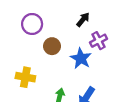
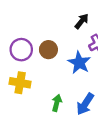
purple circle: (32, 24) -> (21, 50), moved

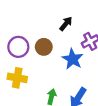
black arrow: (82, 21) -> (66, 24), moved

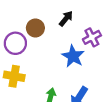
brown circle: (44, 47) -> (35, 28), moved

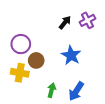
brown circle: (35, 28) -> (36, 60), moved
purple cross: (92, 37) -> (87, 20), moved

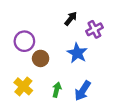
purple cross: (87, 20) -> (94, 29), moved
yellow cross: (20, 73) -> (23, 86), moved, turned 30

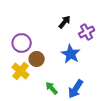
yellow cross: (23, 86) -> (21, 71), moved
green arrow: (57, 90) -> (52, 88), turned -56

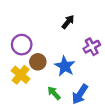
purple cross: (87, 32) -> (92, 47), moved
blue star: (71, 54) -> (65, 66), moved

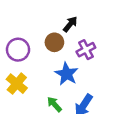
purple cross: (92, 47) -> (86, 50), moved
brown circle: (38, 62) -> (54, 42), moved

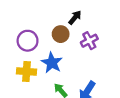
blue star: (67, 74) -> (52, 63), moved
yellow cross: (17, 84) -> (26, 72), turned -36

